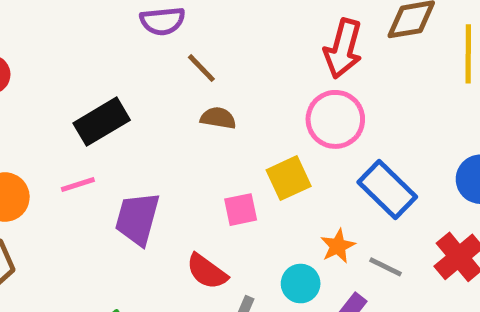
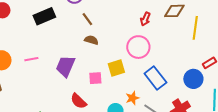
red arrow: (343, 49) -> (145, 19), size x0.6
black rectangle: (102, 122) -> (44, 16), moved
purple trapezoid: (137, 219) -> (65, 66), moved

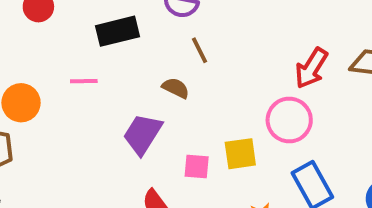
red arrow: (145, 19) -> (311, 68), size x1.5
brown semicircle: (91, 40) -> (176, 88), moved
pink line: (31, 59) -> (84, 81), moved

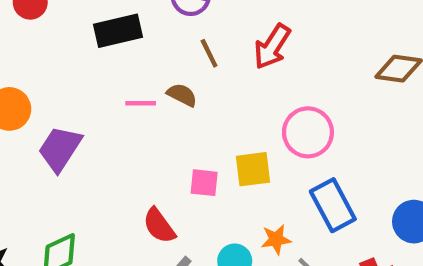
red arrow: (311, 68) -> (272, 47), moved
pink line: (84, 81) -> (141, 103), moved
purple trapezoid: (143, 134) -> (60, 149), moved

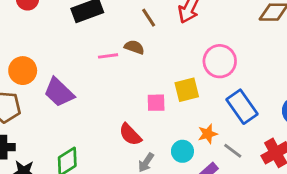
purple trapezoid: (60, 149) -> (59, 92), turned -72

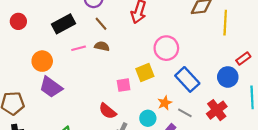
brown line: (149, 18) -> (101, 24), moved
pink line: (108, 56) -> (79, 48), moved
orange circle: (23, 71) -> (42, 61), moved

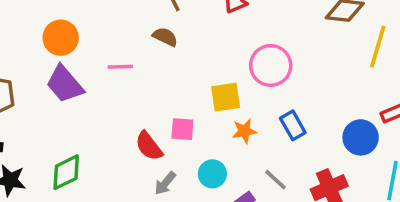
pink line: (79, 48) -> (120, 67), moved
blue rectangle: (187, 79) -> (293, 125), size x0.7
pink square: (124, 85) -> (182, 129), moved
orange star: (165, 103) -> (244, 131), moved

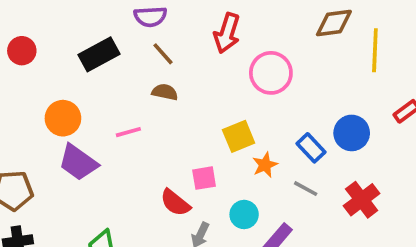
pink circle: (271, 65) -> (271, 73), moved
blue circle: (361, 137) -> (352, 133), moved
gray line: (276, 180) -> (306, 189), moved

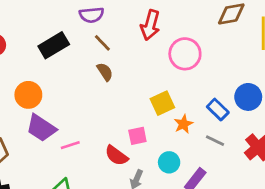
brown semicircle: (165, 92) -> (105, 72), turned 48
pink line: (128, 132) -> (70, 145), moved

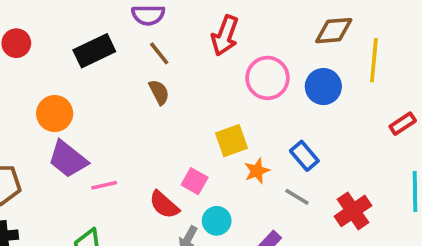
blue circle: (248, 97) -> (323, 87), moved
pink square: (137, 136) -> (195, 181), turned 36
cyan circle: (169, 162) -> (217, 221), moved

